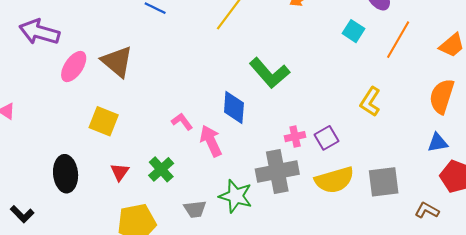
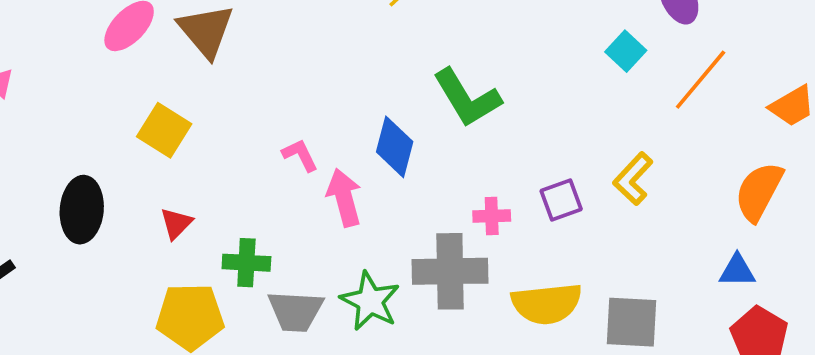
purple square: (326, 138) -> (561, 200), moved
green cross: (161, 169) -> (246, 263), moved, turned 35
gray trapezoid: (195, 209) -> (296, 311), size x1.4

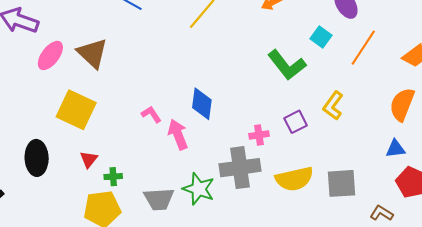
green L-shape: (467, 98) -> (287, 65), moved
yellow square: (164, 130) -> (76, 110), size x1.4
green cross: (246, 263) -> (113, 177), moved, size x0.7

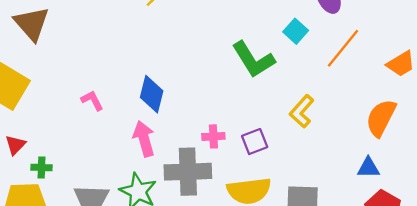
purple square: (296, 122) -> (255, 142), moved
pink arrow: (178, 135) -> (144, 139), moved

